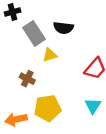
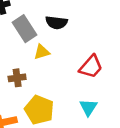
brown cross: (27, 79) -> (17, 78), turned -35
yellow pentagon: (48, 108) -> (39, 110), turned 30

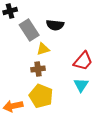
brown cross: (17, 78) -> (38, 69), moved
cyan triangle: (88, 107) -> (81, 85), moved

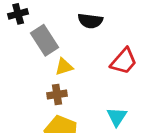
black semicircle: (55, 25) -> (90, 21), moved
red trapezoid: (83, 61) -> (124, 61), moved

